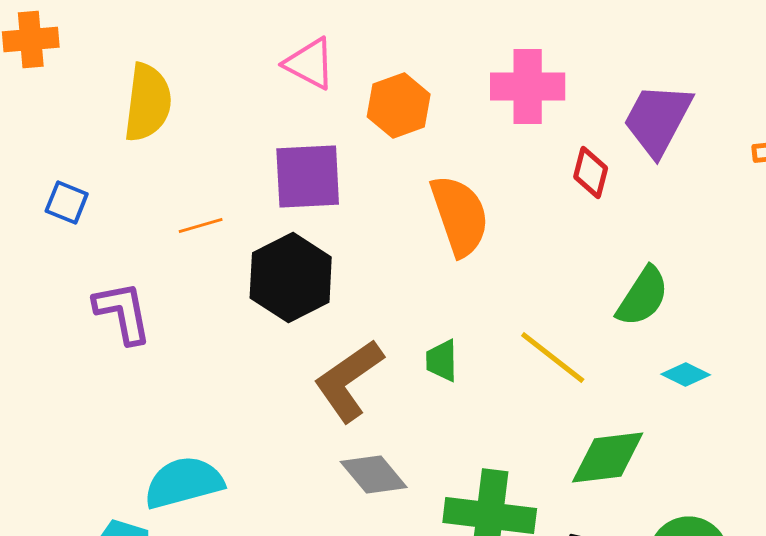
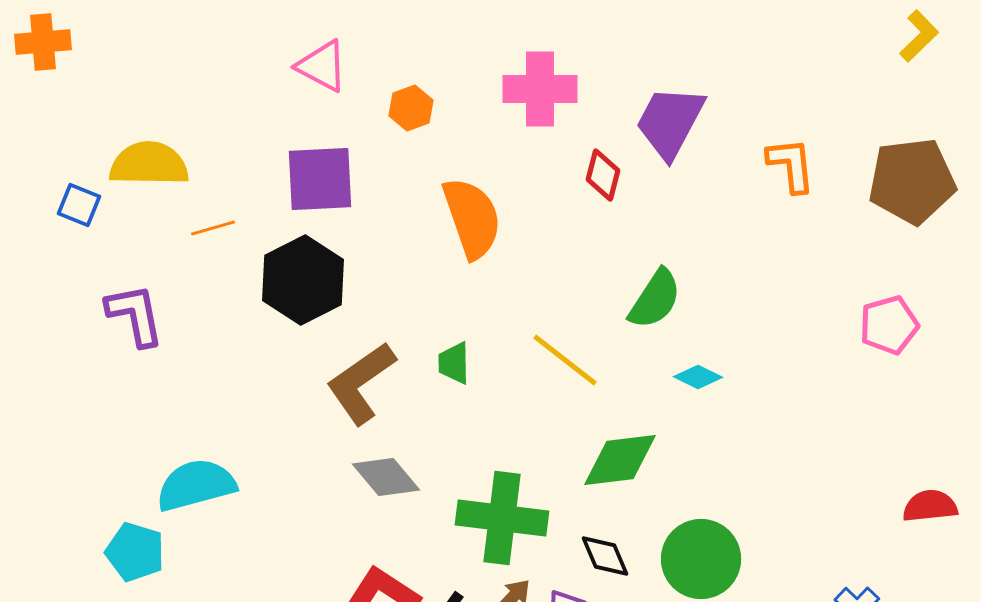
yellow semicircle: (148, 102) -> (149, 164), moved, turned -96
orange hexagon: (399, 106) -> (411, 108), size x0.7

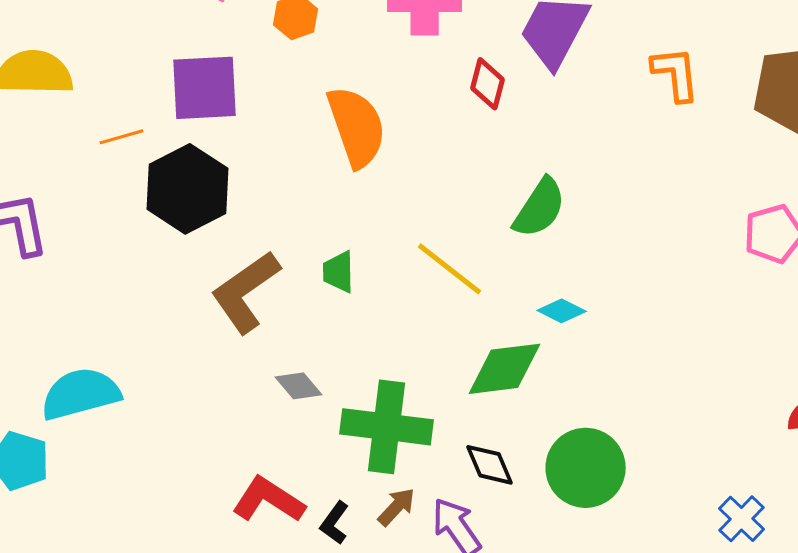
orange line: (213, 228) -> (122, 137), moved
cyan diamond: (698, 377) -> (562, 311), moved
gray diamond: (386, 477) -> (299, 386), moved, size x0.7

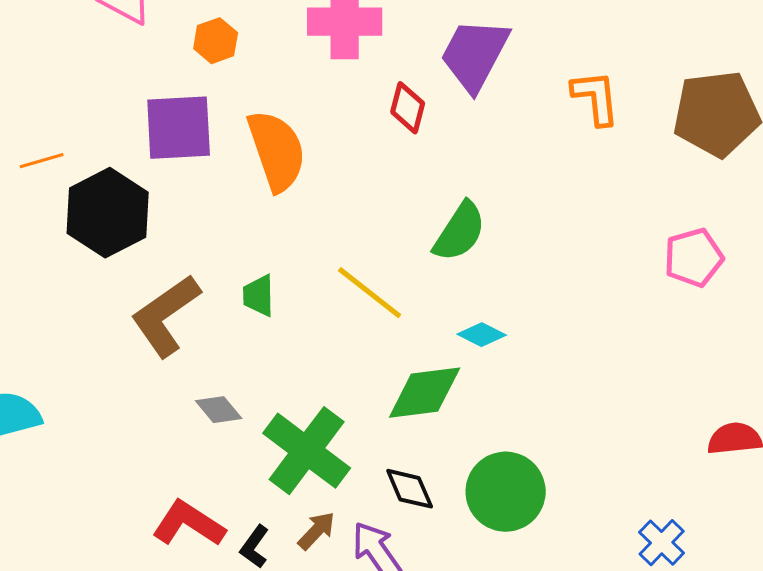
purple square: (205, 88) -> (179, 128), moved
green cross: (387, 427) -> (307, 451), turned 30

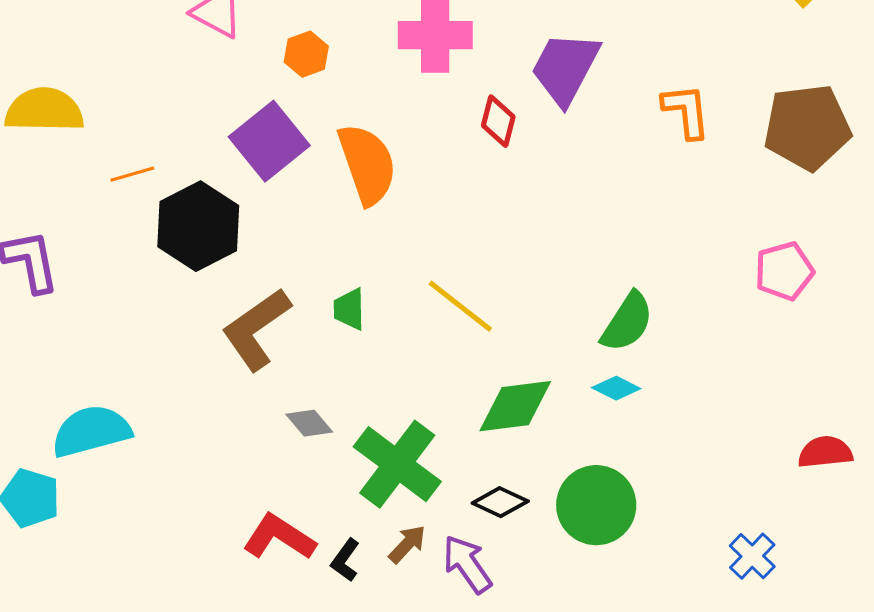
purple square: (179, 128) -> (269, 141), turned -36
green semicircle: (460, 232) -> (627, 322), moved
cyan diamond: (482, 335) -> (616, 388), moved
black diamond: (410, 489) -> (500, 502), turned -42

